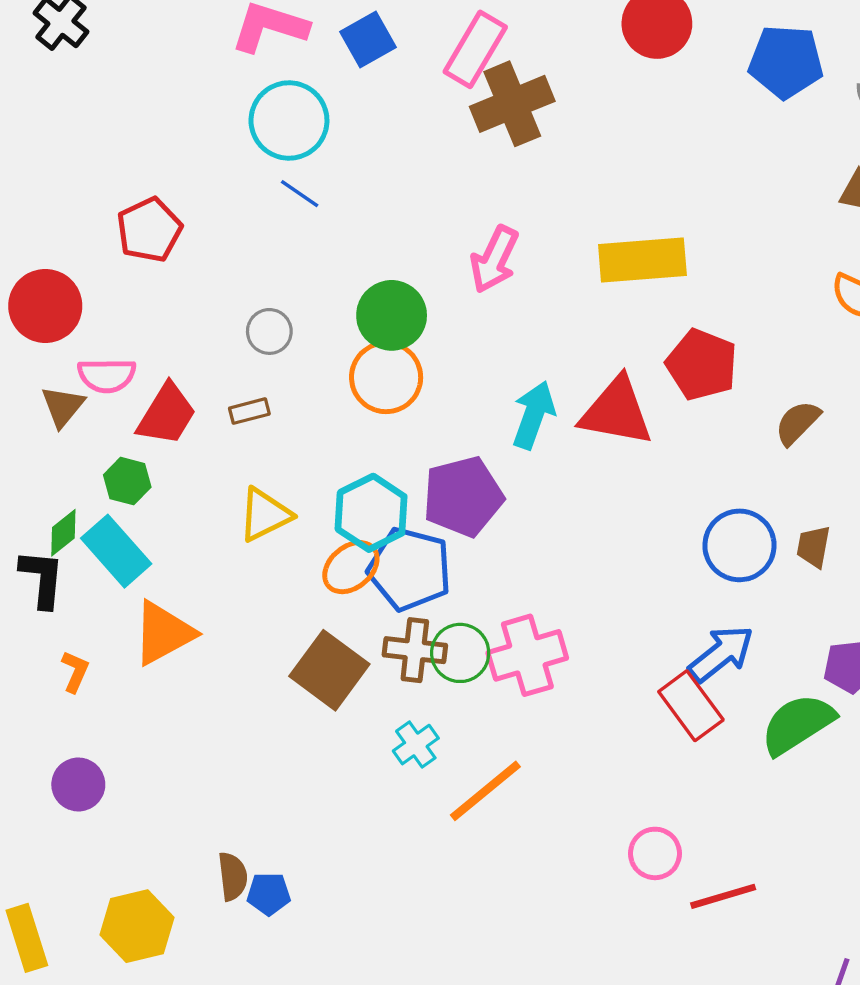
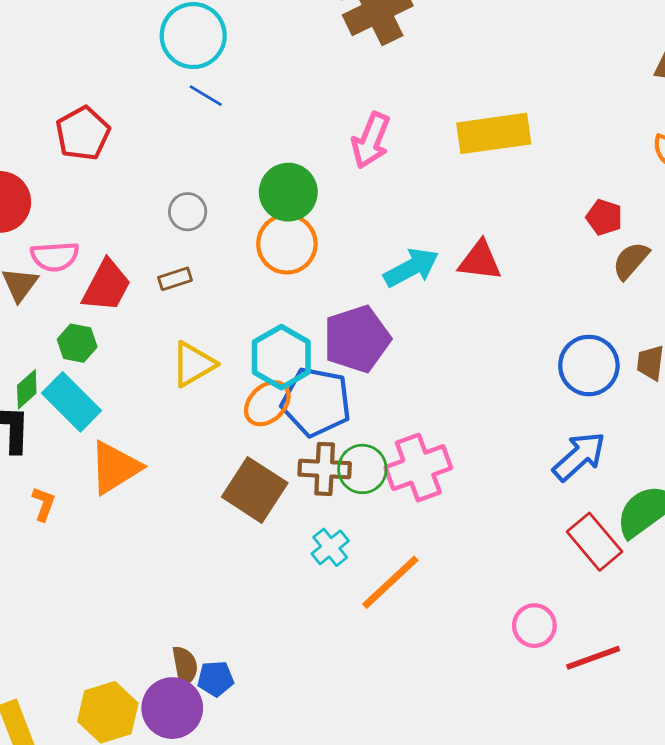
red pentagon: (702, 365) -> (604, 217), moved, size x0.6
red triangle: (616, 412) -> (480, 261), size x0.7
cyan arrow: (534, 415) -> (411, 268), turned 46
red rectangle: (691, 706) -> (594, 542), moved
purple circle: (78, 784) -> (172, 708), moved, size x1.4

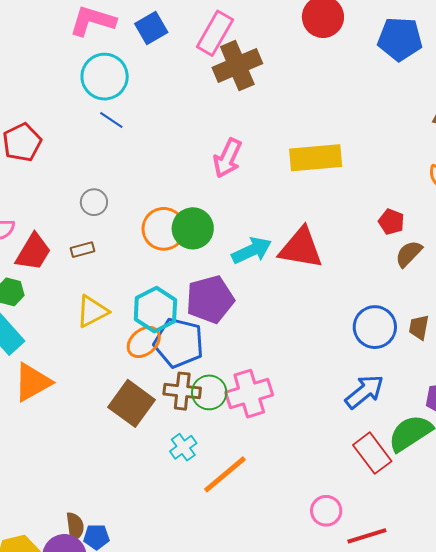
green circle: (288, 192) -> (193, 228), moved
red triangle: (480, 261) -> (301, 248), size x1.4

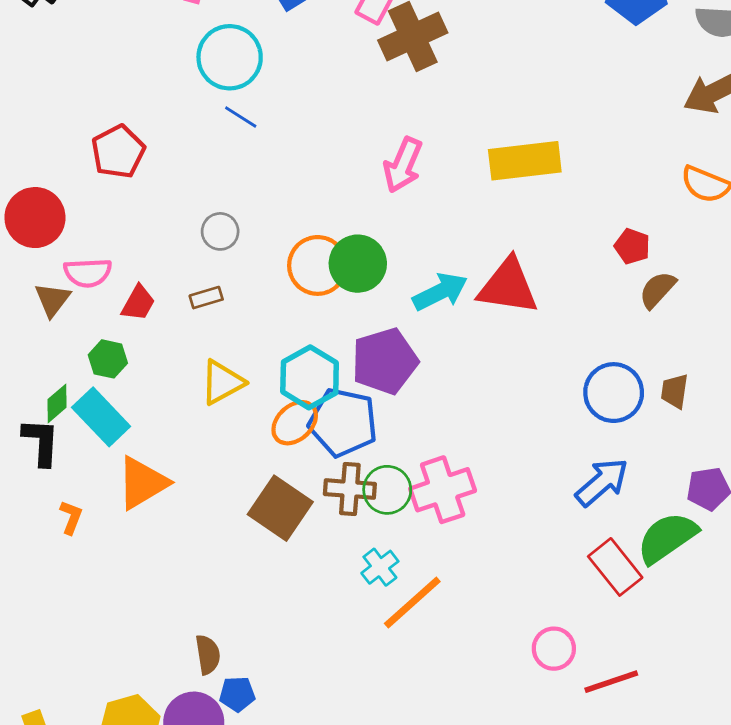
red trapezoid: (33, 252) -> (138, 303), size x0.7
cyan cross: (183, 447) -> (380, 567), moved
brown semicircle: (75, 527) -> (208, 655), moved

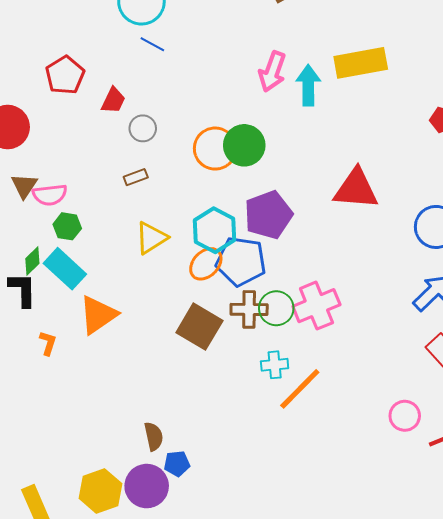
pink semicircle: (88, 273) -> (50, 195), moved
red triangle: (508, 286) -> (356, 189), moved
cyan arrow: (440, 292) -> (308, 85), moved, turned -60
red trapezoid: (138, 303) -> (113, 100), moved
cyan cross: (380, 567) -> (275, 365), turned 36

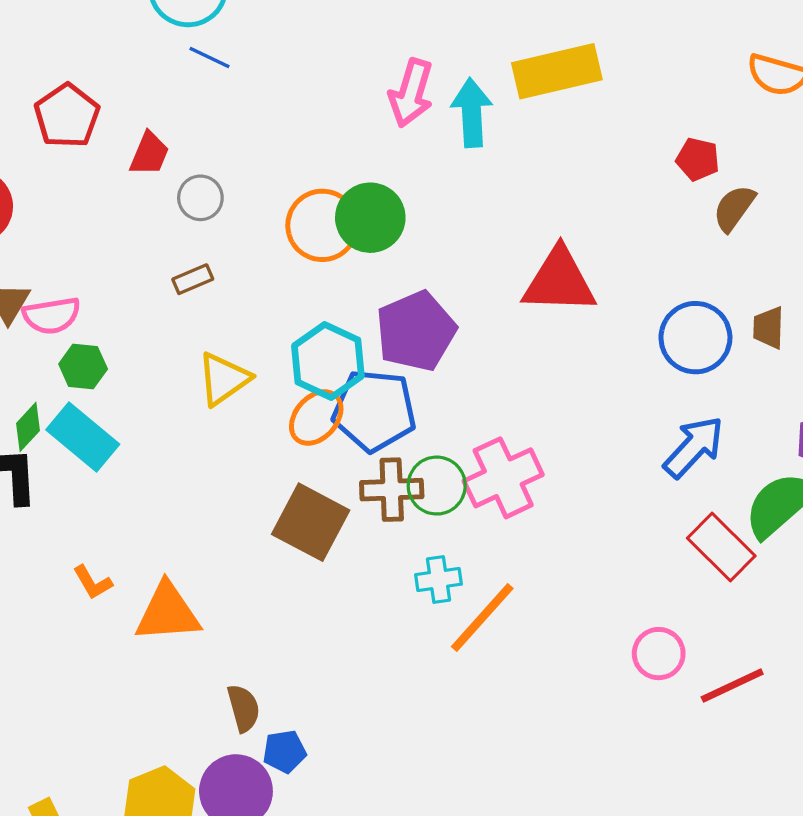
orange triangle: (98, 315) -> (168, 613), moved, turned 33
orange L-shape: (48, 343) -> (93, 582), moved, turned 135

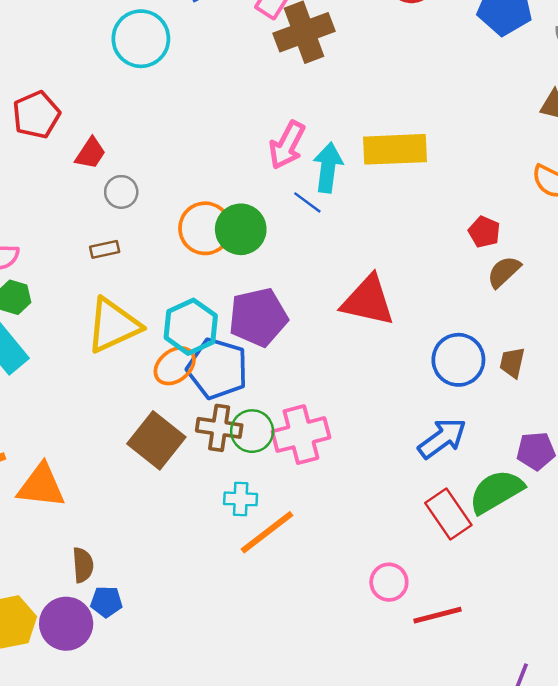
blue line: (210, 58) -> (307, 202), moved
yellow triangle: (224, 379) -> (113, 325), size x1.4

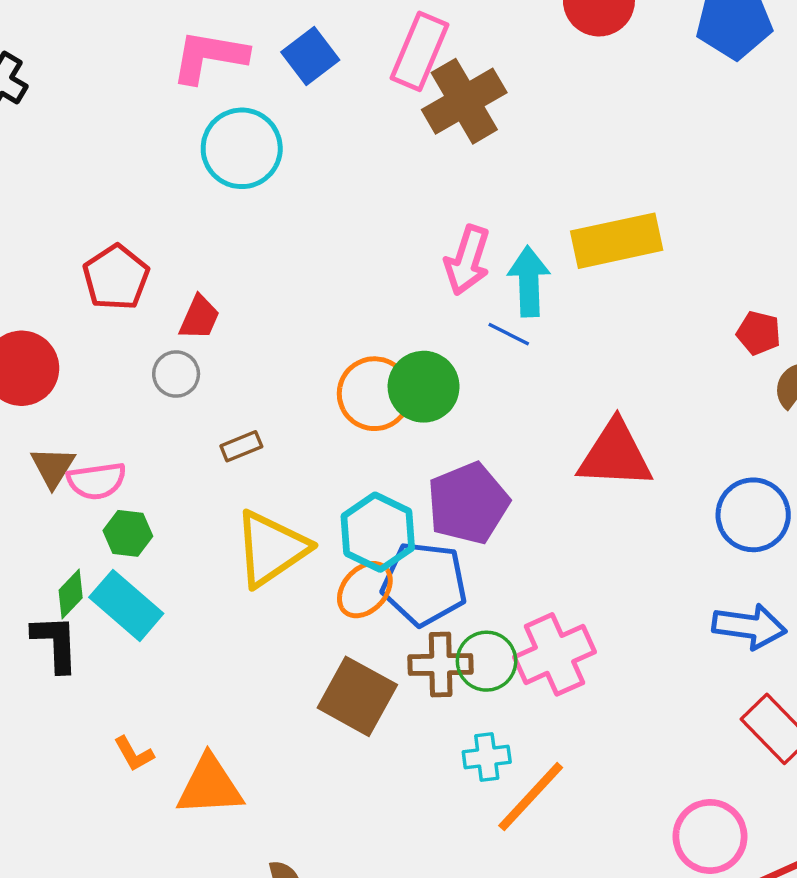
gray circle: (121, 192) -> (176, 374), moved
blue arrow: (442, 438) -> (749, 626), turned 54
pink circle: (389, 582) -> (710, 836), size x1.4

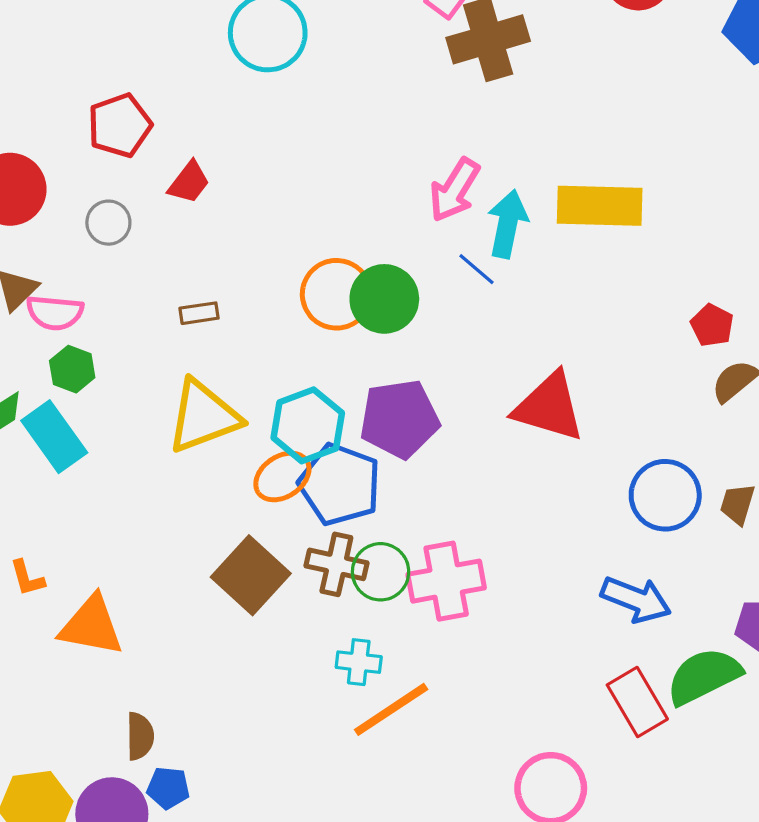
gray circle: (176, 374) -> (108, 223), moved

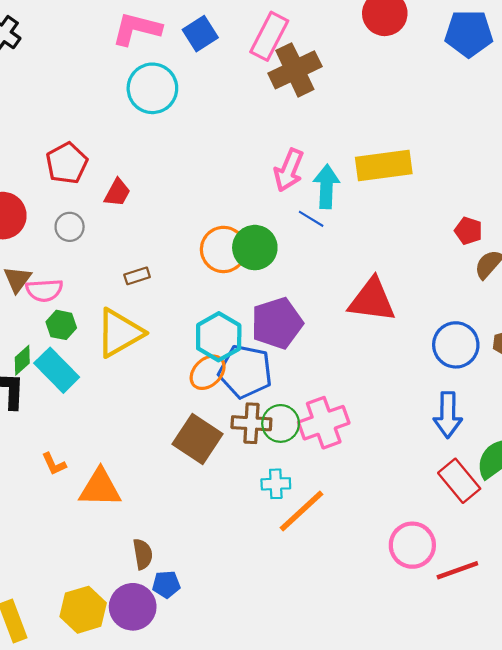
yellow triangle: (204, 416) -> (119, 333), moved
blue arrow: (636, 599) -> (448, 415), turned 78

